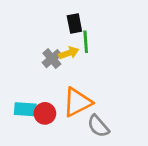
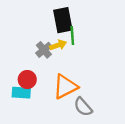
black rectangle: (74, 23) -> (63, 20), size x1.5
red circle: (45, 113) -> (27, 80), moved

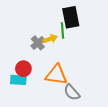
black rectangle: (63, 20) -> (71, 17), moved
orange triangle: (65, 87) -> (56, 75), turned 35

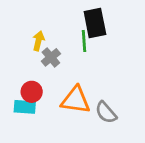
yellow arrow: (50, 39) -> (39, 41), moved, turned -56
gray semicircle: (72, 92) -> (106, 112), moved

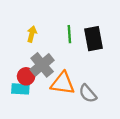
black rectangle: (95, 23) -> (93, 39), moved
gray cross: (51, 57) -> (42, 65), moved, size x1.5

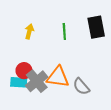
black rectangle: (93, 39) -> (96, 27), moved
gray cross: (42, 65) -> (37, 81), moved

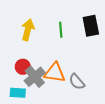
yellow arrow: (29, 31) -> (28, 30), size x1.5
cyan rectangle: (19, 82) -> (18, 93), moved

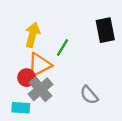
green line: (61, 30) -> (62, 47), moved, turned 35
orange triangle: (55, 73) -> (39, 65), moved, turned -35

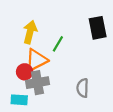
gray cross: (40, 89) -> (37, 83), turned 30
gray semicircle: (89, 95) -> (83, 88), turned 42

